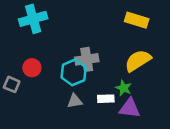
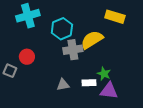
yellow semicircle: (138, 61) -> (92, 40), moved
cyan hexagon: (74, 72) -> (62, 29), moved

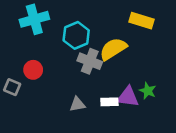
gray cross: (73, 50) -> (90, 61), turned 30
green star: (104, 74) -> (148, 91), moved
purple triangle: (109, 91) -> (128, 97), moved

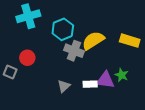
yellow rectangle: (141, 21) -> (130, 41), moved
gray triangle: (77, 104) -> (64, 86), turned -32

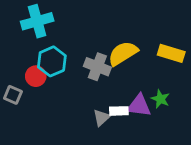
cyan hexagon: (63, 29) -> (52, 61), moved
gray triangle: (64, 86) -> (101, 118), moved

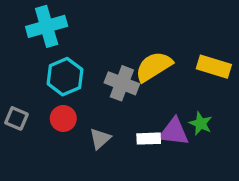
red circle: (36, 76) -> (63, 118), moved
gray triangle: (101, 118) -> (100, 139), moved

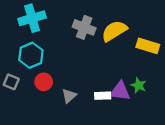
yellow semicircle: (154, 67) -> (114, 31), moved
cyan hexagon: (65, 77) -> (31, 55), moved
gray cross: (122, 83) -> (84, 27), moved

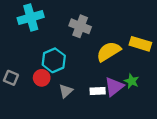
yellow semicircle: (114, 31) -> (109, 52), moved
cyan hexagon: (31, 55) -> (54, 60), moved
purple triangle: (120, 91) -> (114, 87), turned -45

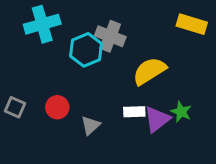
yellow rectangle: (140, 44) -> (192, 24), moved
cyan hexagon: (54, 60) -> (86, 50), moved
white rectangle: (98, 91) -> (134, 112), moved

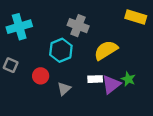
cyan cross: (42, 24) -> (19, 27), moved
cyan hexagon: (86, 50) -> (61, 50), moved
gray square: (15, 107) -> (11, 65), moved

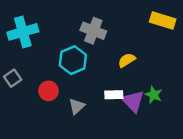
yellow semicircle: (106, 50) -> (127, 60), size x0.6
gray square: (11, 65) -> (13, 78), turned 32
purple triangle: (111, 84) -> (133, 101), turned -36

